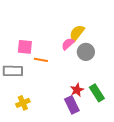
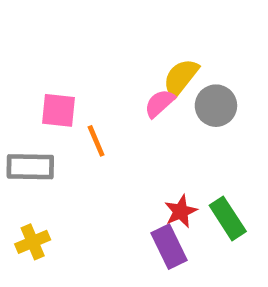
gray circle: (86, 52) -> (216, 106), moved
orange line: (41, 60) -> (96, 141), turned 56
yellow cross: (23, 103) -> (33, 242), moved

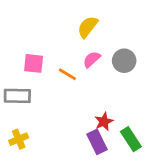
yellow semicircle: (181, 77) -> (88, 27), moved
orange line: (96, 141) -> (67, 74), moved, turned -36
green rectangle: (228, 218) -> (131, 139), moved

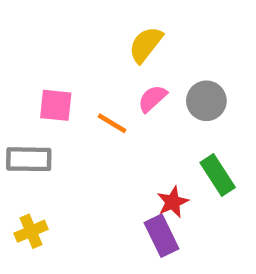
green rectangle: (131, 139) -> (218, 175), moved

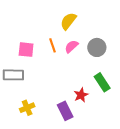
orange line: (112, 123) -> (52, 45), moved, turned 40
yellow cross: (31, 231) -> (27, 108), moved
purple rectangle: (161, 236) -> (65, 111), moved

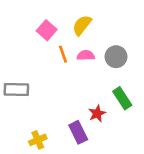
pink semicircle: (71, 46) -> (86, 55), turned 40
pink square: (26, 50) -> (47, 30), moved, turned 35
yellow cross: (27, 108) -> (38, 140), moved

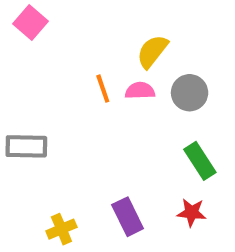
yellow semicircle: (82, 25) -> (152, 51), moved
pink square: (47, 30) -> (30, 22), moved
red star: (97, 113) -> (192, 213), moved, turned 30

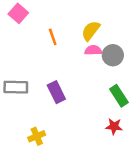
orange line: (103, 89) -> (53, 37), moved
pink semicircle: (140, 91) -> (93, 50), moved
purple rectangle: (128, 217) -> (56, 92), moved

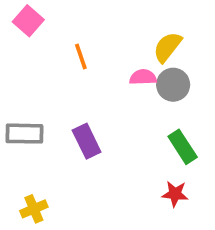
yellow semicircle: (91, 31) -> (167, 47), moved
yellow cross: (37, 136) -> (34, 209), moved

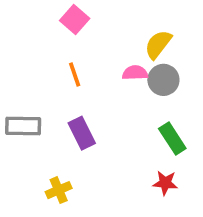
pink square: (28, 21) -> (75, 19), moved
orange line: (81, 56) -> (75, 75), moved
yellow cross: (34, 209) -> (59, 190), moved

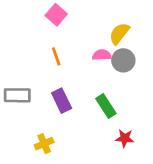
green rectangle: (172, 139) -> (106, 106), moved

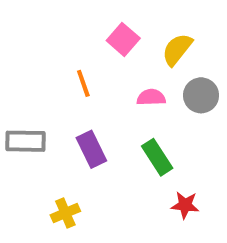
pink square: (56, 15) -> (123, 39), moved
pink semicircle: (102, 55) -> (151, 97), moved
gray circle: (123, 60) -> (201, 95), moved

